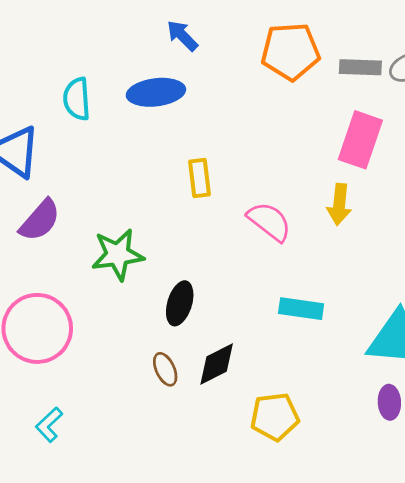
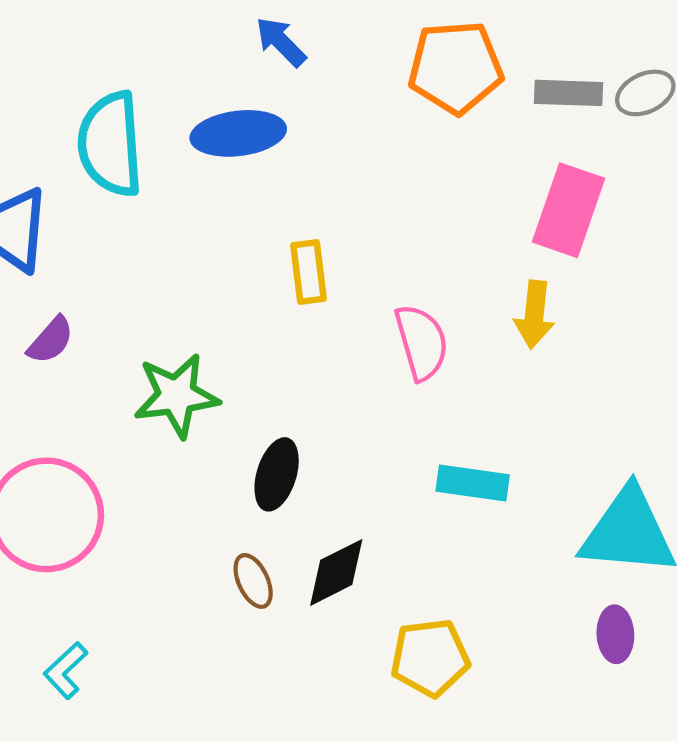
cyan semicircle: (77, 99) -> (110, 144), size x1.5
purple semicircle: (40, 220) -> (51, 340), size x0.7
pink semicircle: (269, 222) -> (421, 342), turned 36

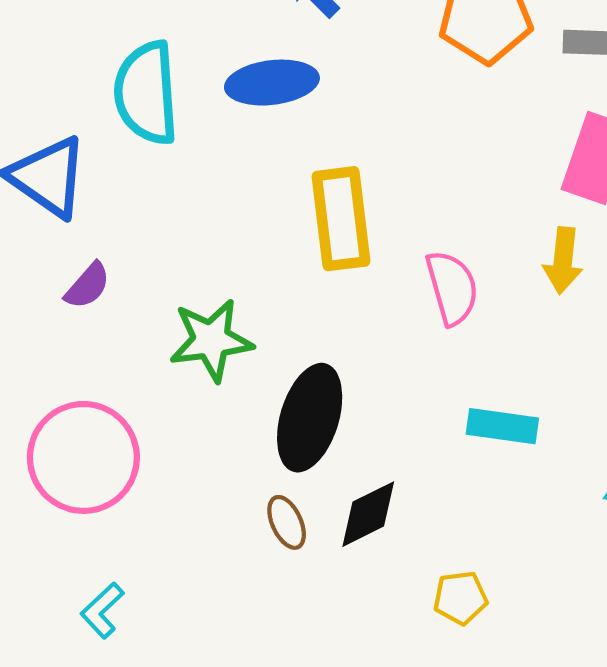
yellow rectangle: (309, 272) -> (341, 219), size x1.6
black ellipse: (277, 474) -> (310, 418), size x1.5
yellow pentagon: (430, 658) -> (460, 598), size x0.7

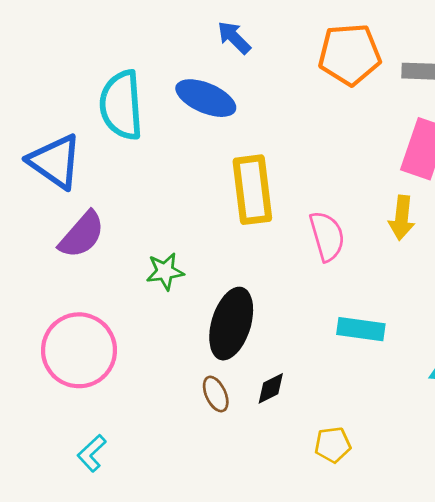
blue ellipse: (272, 83) -> (206, 98), turned 30
purple semicircle: (88, 286) -> (82, 235), size x1.5
green star: (211, 340) -> (165, 271), size x0.7
black diamond: (368, 514) -> (271, 388), size x0.7

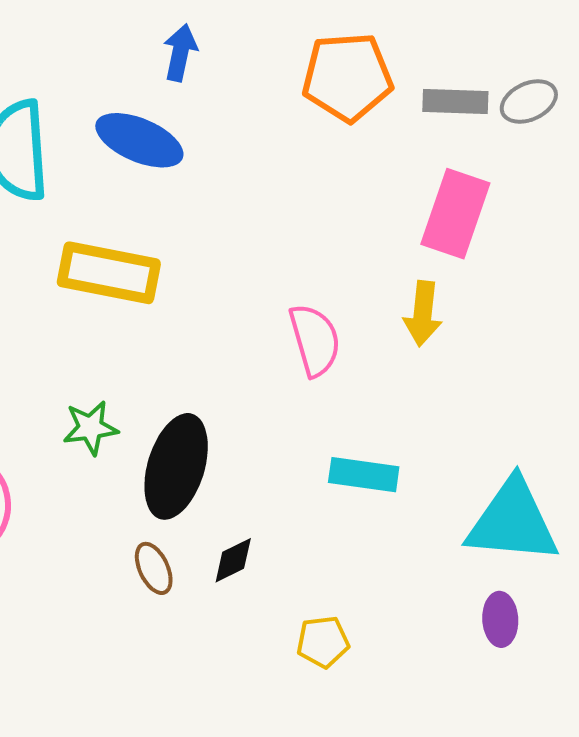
blue arrow: (234, 37) -> (180, 53), turned 57
yellow rectangle: (252, 190) -> (109, 273), moved, turned -72
green star: (165, 271) -> (90, 428), moved

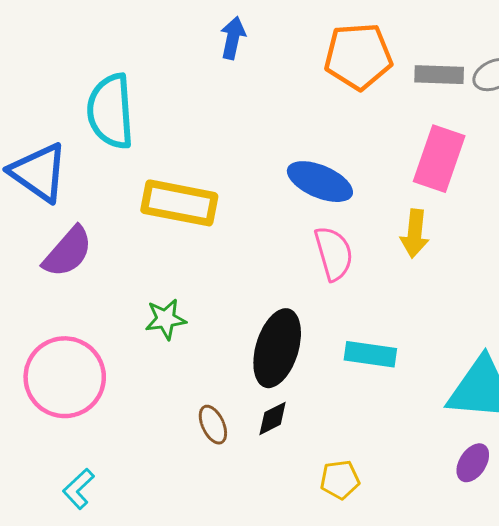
blue ellipse: (139, 140) -> (320, 182), moved
black ellipse: (176, 466) -> (277, 348), moved
purple ellipse: (500, 619) -> (473, 463), turned 36

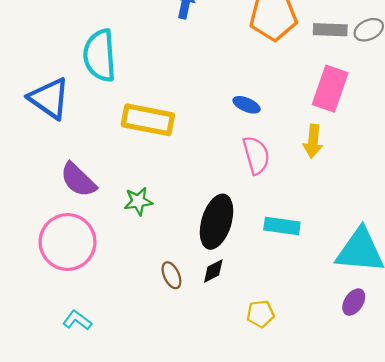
blue ellipse: (320, 182) -> (247, 105), size x0.6
purple semicircle: (68, 252) -> (78, 180), moved, turned 93
cyan L-shape: (78, 489) -> (77, 320), turned 80

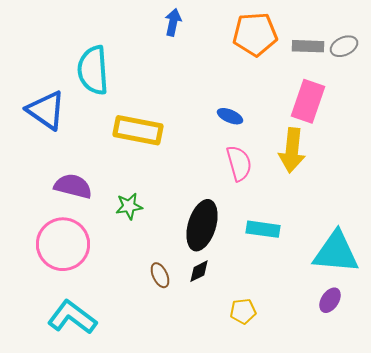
yellow arrow: (313, 141) -> (292, 150), size x1.4
purple semicircle: (78, 180) -> (73, 186), turned 150
cyan L-shape: (77, 320) -> (72, 317), size x1.8

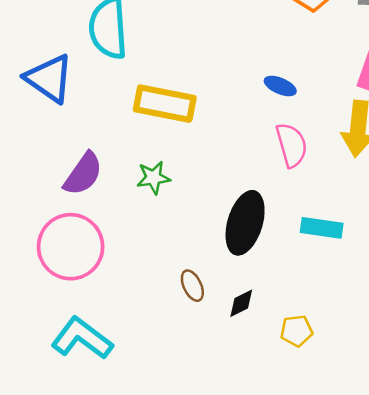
purple semicircle: (73, 186) -> (83, 174), turned 111
green star: (129, 206) -> (153, 178), moved
black diamond: (199, 271) -> (241, 303), moved

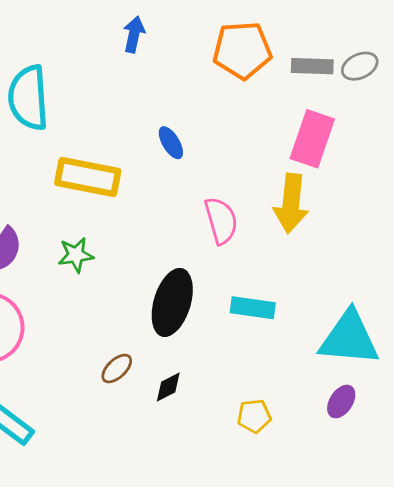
blue ellipse: (280, 86) -> (171, 143), moved, turned 36
brown ellipse: (192, 286) -> (117, 368), turned 72
yellow pentagon: (297, 331) -> (254, 416), moved

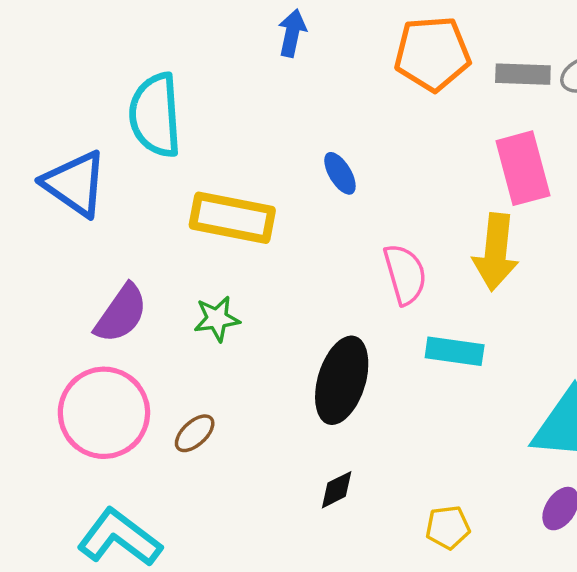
pink rectangle: (312, 139) -> (523, 168), turned -34
cyan rectangle: (253, 308) -> (455, 351), moved
brown ellipse: (117, 368) -> (195, 433), moved

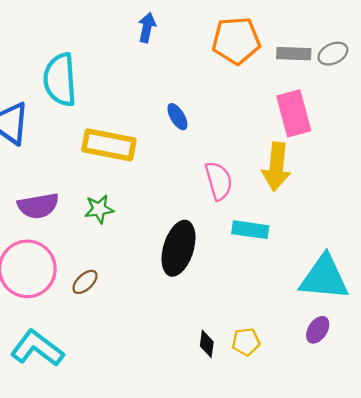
purple semicircle: (121, 314) -> (38, 206), turned 45
black diamond: (337, 490) -> (207, 344), moved, turned -56

